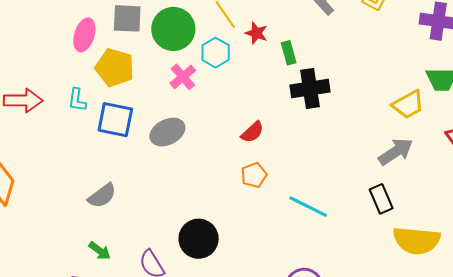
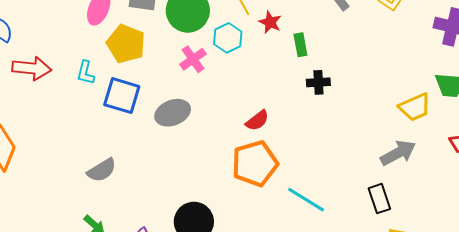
black cross: (310, 89) -> (318, 82), size x0.6
orange pentagon: (254, 175) -> (255, 163), size x1.8

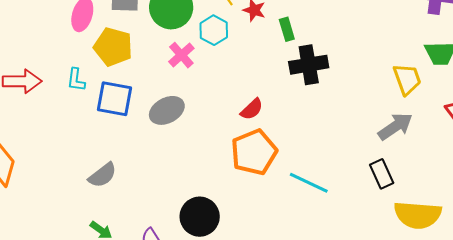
black cross: (318, 82) -> (309, 65), size x1.6
yellow trapezoid: (415, 107) -> (407, 79), turned -80

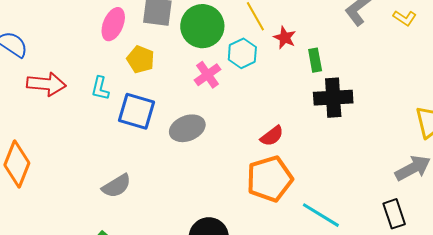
yellow pentagon: (113, 47) -> (141, 59), size x0.7

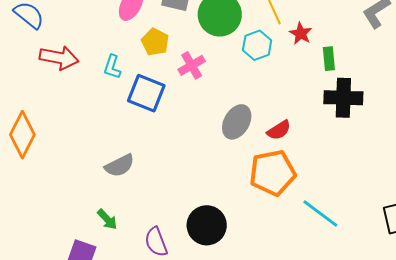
pink cross: (208, 75) -> (192, 65), moved
gray ellipse: (187, 128) -> (237, 122), moved, turned -44

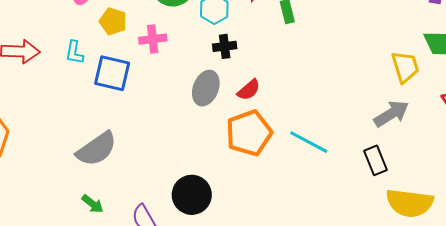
pink cross: (192, 65) -> (153, 39), turned 32
black cross: (343, 98) -> (225, 46), moved, size x0.6
gray semicircle: (120, 166) -> (97, 149), size x1.4
cyan line: (320, 213) -> (309, 142), moved

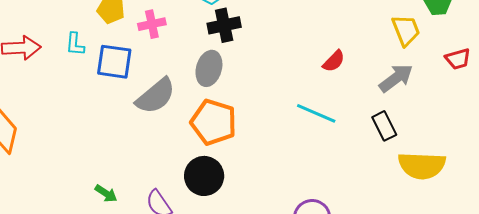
black cross: (225, 46) -> (224, 25), size x1.4
red semicircle: (249, 90) -> (334, 61), moved
orange pentagon: (249, 133) -> (214, 122), moved, turned -30
gray semicircle: (97, 149) -> (156, 96), moved

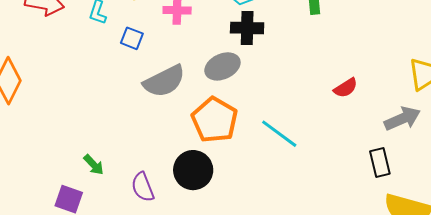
blue square: (114, 62) -> (132, 38), size x0.6
gray ellipse: (209, 68) -> (222, 66), turned 36
cyan line: (316, 113) -> (279, 134), moved

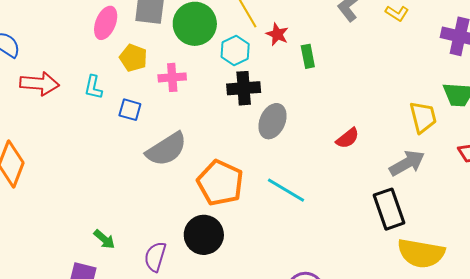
gray ellipse: (222, 66) -> (272, 121), moved, turned -36
black rectangle: (380, 162) -> (389, 209), size x1.4
purple semicircle: (143, 187) -> (155, 257), turned 44

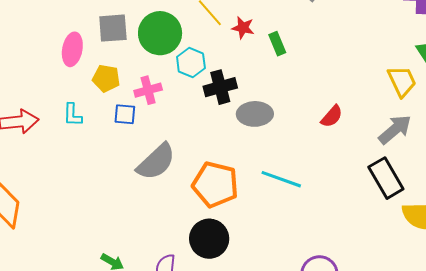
cyan hexagon: (235, 51) -> (191, 63), moved
blue square: (130, 110) -> (125, 114), moved
gray ellipse: (272, 121) -> (255, 114), turned 76

